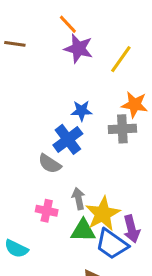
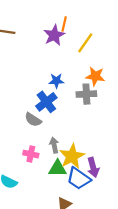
orange line: (68, 24) -> (64, 24), moved, turned 56
purple star: (78, 49) -> (54, 35), turned 30

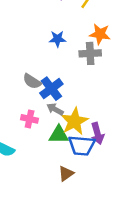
blue cross: (46, 102) -> (51, 89), moved
gray arrow: (54, 145) -> (55, 109), turned -48
blue trapezoid: (79, 179) -> (82, 146), turned -30

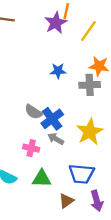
yellow star: (74, 121) -> (90, 132), moved
purple arrow: (97, 133) -> (97, 201), moved
green triangle: (59, 135) -> (42, 179), moved

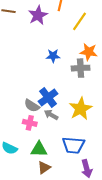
purple star: (56, 23) -> (38, 15), moved
gray semicircle: (33, 112) -> (32, 106), moved
brown triangle: (66, 201) -> (44, 168), moved

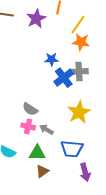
orange star: (89, 52) -> (81, 42), moved
blue cross: (48, 98) -> (64, 78), moved
gray arrow: (51, 115) -> (46, 130), moved

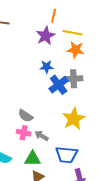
purple star: (36, 19) -> (46, 36), moved
yellow line: (78, 25) -> (73, 33), turned 66

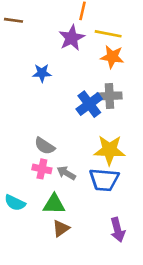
blue star: (47, 67) -> (42, 73), moved
yellow star: (74, 119) -> (109, 150), turned 30
blue trapezoid: (67, 155) -> (104, 180), moved

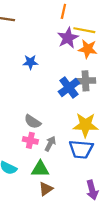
purple star: (72, 38) -> (68, 38), moved
gray arrow: (66, 173) -> (50, 144), turned 88

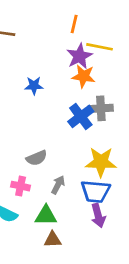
orange star: (88, 49) -> (83, 76), moved
gray semicircle: (33, 122) -> (37, 158), turned -56
pink cross: (30, 140) -> (21, 186), moved
brown triangle: (46, 189) -> (53, 240), turned 32
purple arrow: (92, 190) -> (98, 216), moved

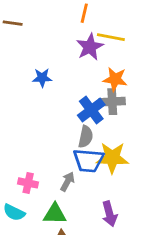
orange star: (83, 76) -> (115, 79), moved
gray semicircle: (37, 158) -> (86, 137), moved, turned -55
blue trapezoid: (96, 191) -> (88, 161), moved

